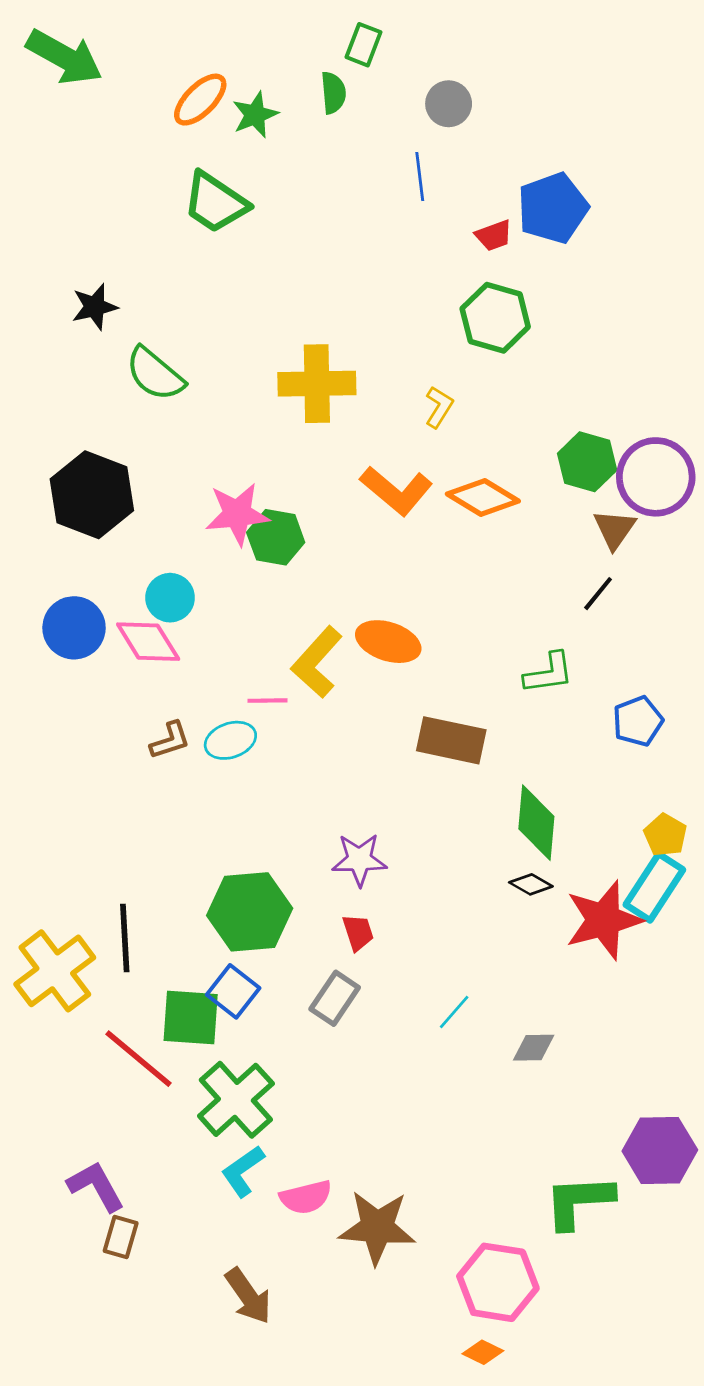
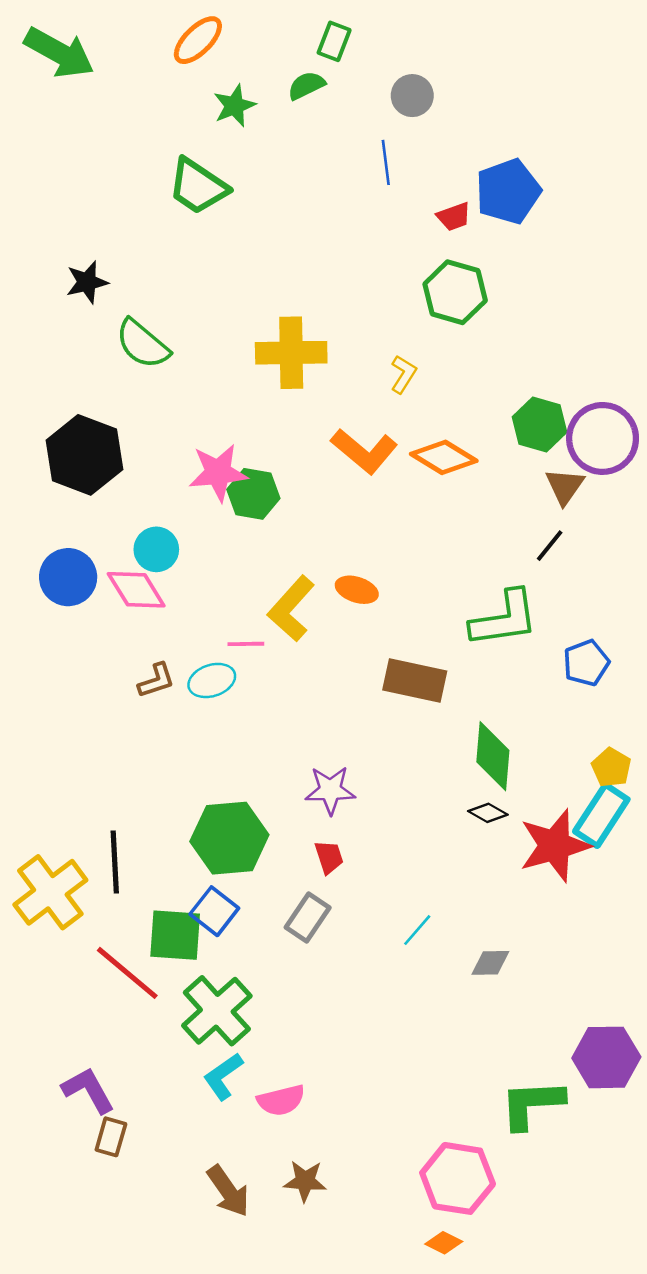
green semicircle: (333, 93) -> (306, 85), turned -111
orange ellipse: (200, 100) -> (198, 40), moved
orange ellipse: (388, 642) -> (357, 590), size x0.7
green L-shape: (549, 673) -> (504, 619), size x1.5
brown star: (377, 1227) -> (305, 1181), moved, size x0.6

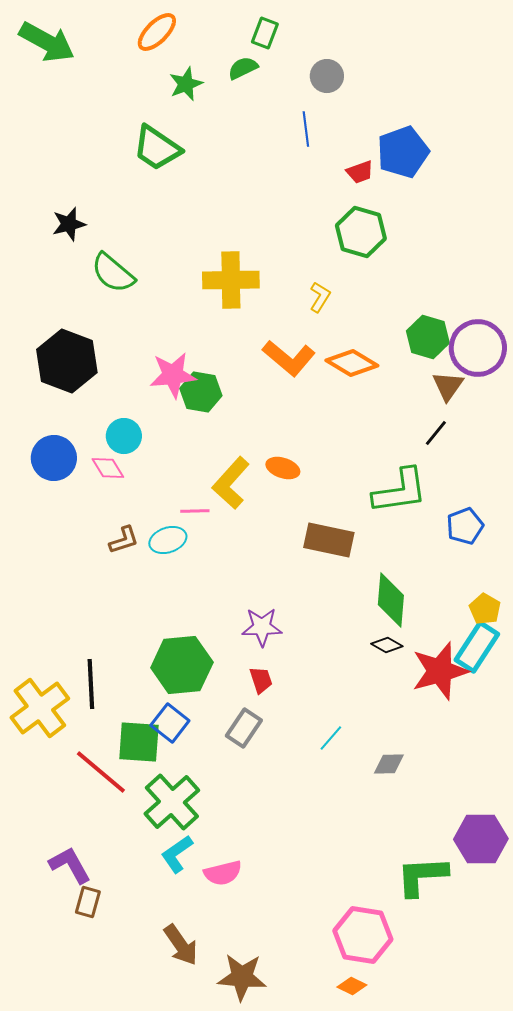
pink diamond: (136, 590) -> (108, 468), size x0.7
brown star: (305, 1181) -> (242, 977), moved, size x1.4

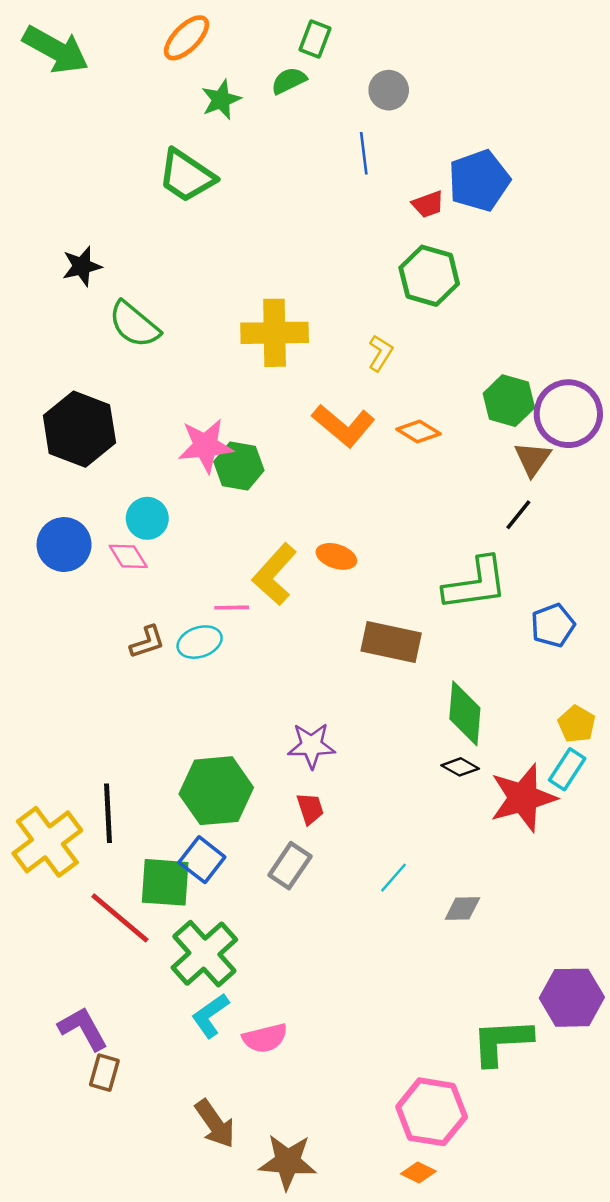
orange diamond: (352, 363) -> (418, 432), size x0.7
cyan rectangle: (477, 647) -> (567, 769), size x0.7

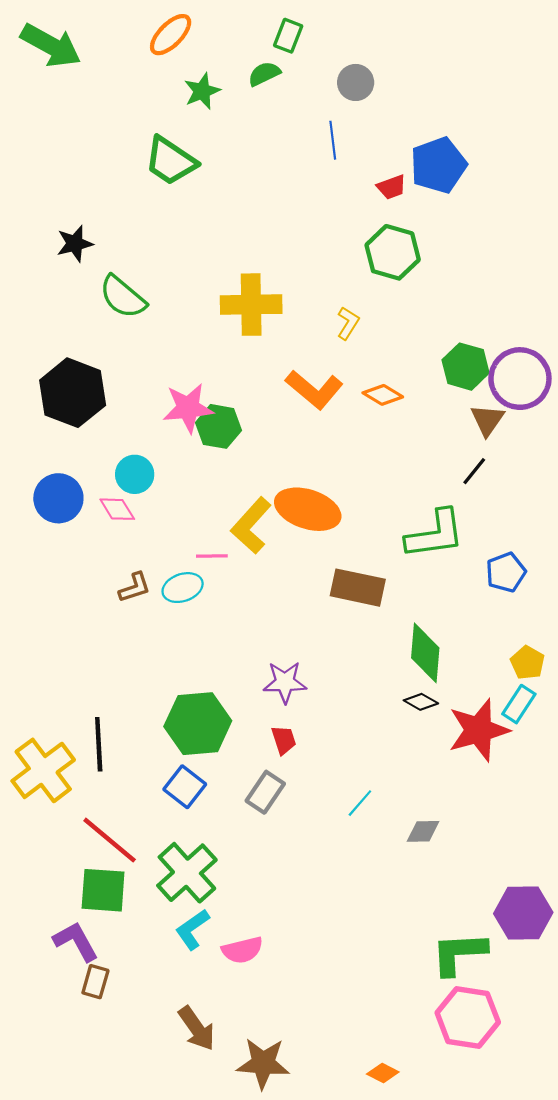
orange ellipse: (336, 556) -> (308, 509), size x1.8
green square: (165, 882) -> (103, 890), moved
pink hexagon: (432, 1112) -> (468, 1018), moved

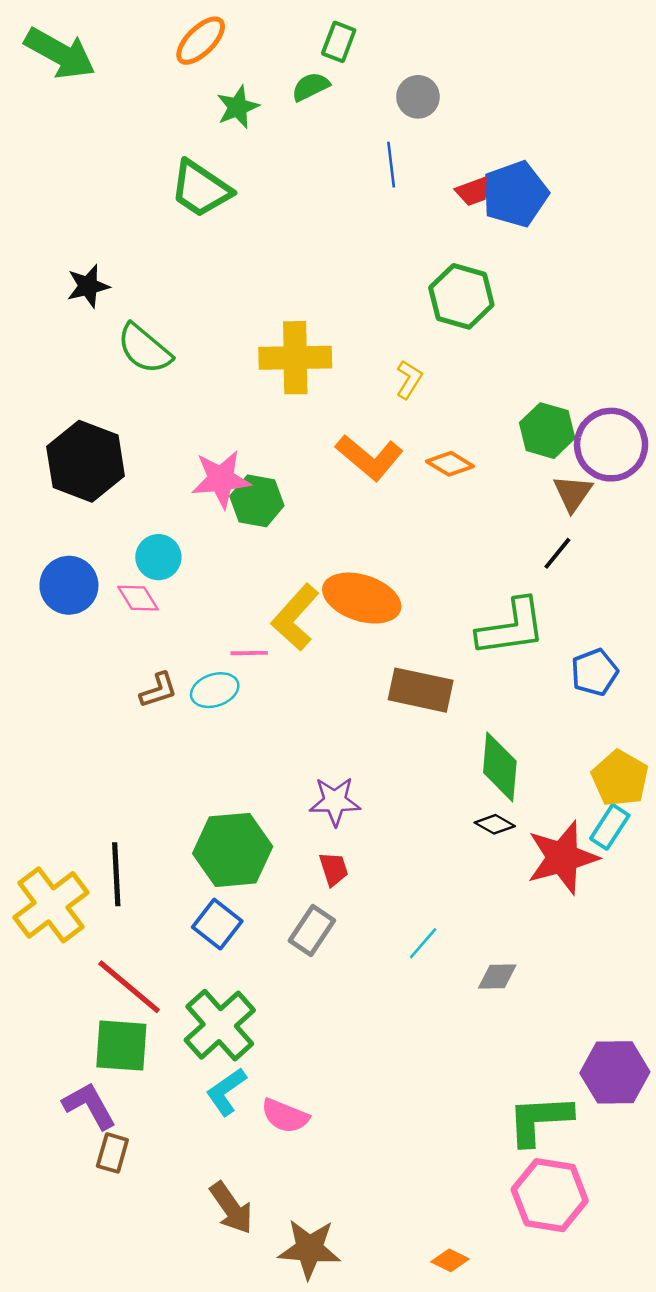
red trapezoid: (392, 187) -> (473, 191), moved
yellow pentagon: (528, 663) -> (620, 778), size x1.4
pink semicircle: (242, 950) -> (285, 1116), turned 36

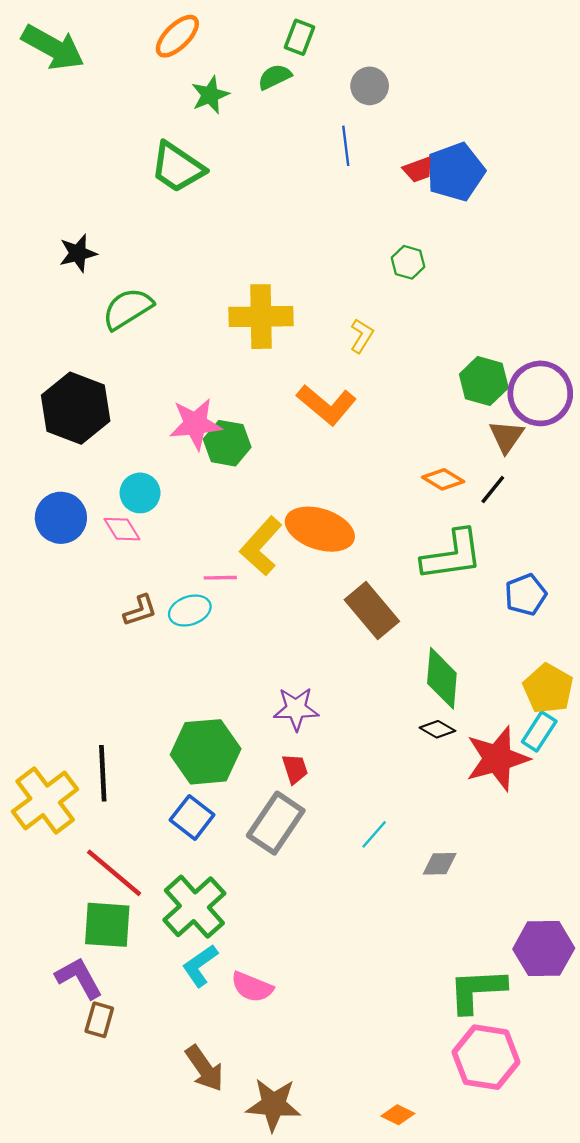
green hexagon: (461, 296) -> (408, 262), size x0.6
green semicircle: (144, 349) -> (128, 309), turned 108
orange diamond: (450, 464) -> (443, 479), moved
brown rectangle: (421, 690) -> (372, 611), turned 38
gray rectangle: (312, 930) -> (276, 823), size x1.4

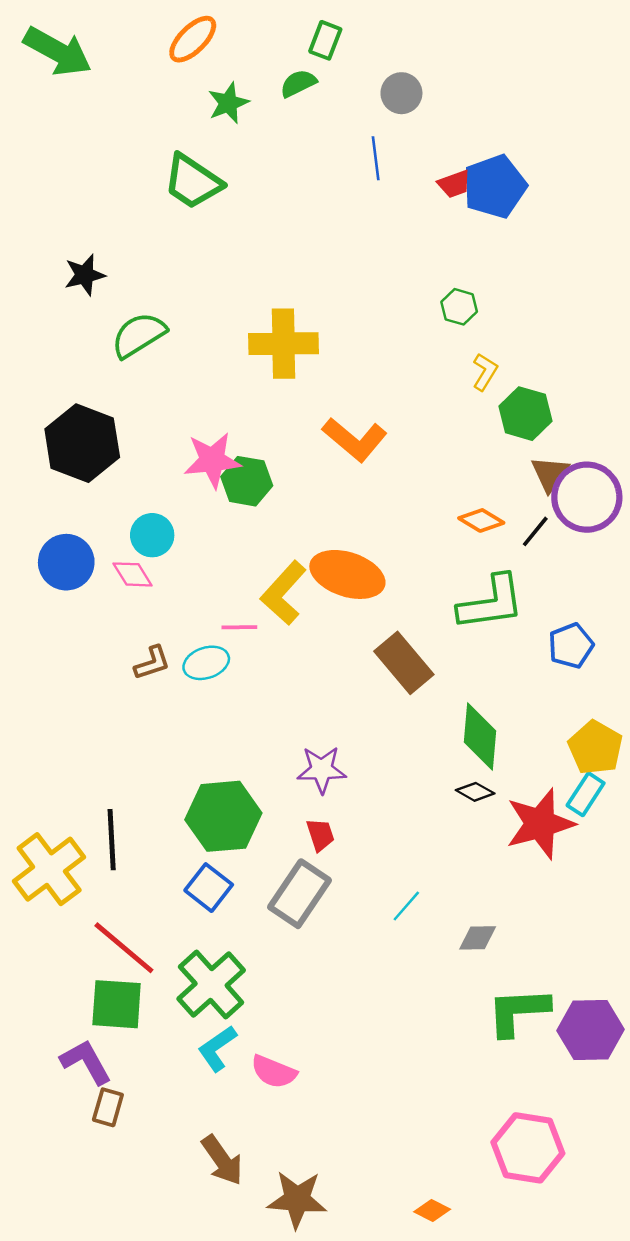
green hexagon: (408, 262) -> (459, 307), moved
yellow L-shape: (362, 336) -> (485, 372), moved
purple circle: (540, 393) -> (587, 497), moved
green L-shape: (477, 990) -> (518, 1012), moved

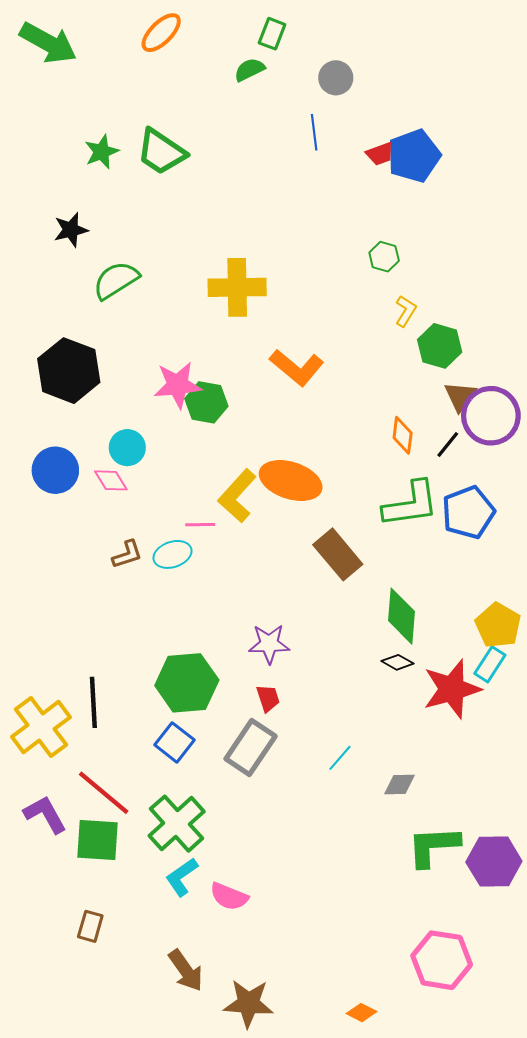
green star: (228, 103) -> (102, 152), moved
orange diamond: (481, 520) -> (403, 435), turned 66
blue pentagon: (571, 646) -> (468, 512), moved, size x1.4
purple L-shape: (86, 1062) -> (45, 814), moved

